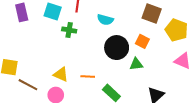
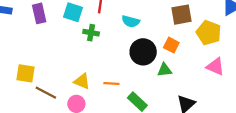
brown square: (152, 14) -> (182, 15), turned -30

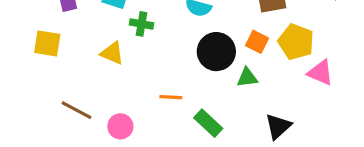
yellow pentagon: (209, 33) -> (296, 42), moved
yellow square: (25, 73) -> (47, 43), moved
yellow triangle: (82, 81) -> (112, 53), moved

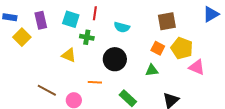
yellow square: (47, 43) -> (22, 37), moved, turned 36
black circle: (216, 52) -> (115, 59), moved
orange line: (171, 97) -> (95, 82), moved

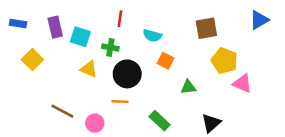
cyan square: (71, 19) -> (80, 37), moved
yellow square: (22, 37) -> (32, 60), moved
orange square: (158, 48) -> (166, 61), moved
black circle: (115, 59) -> (127, 74), moved

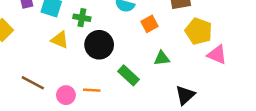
orange square: (166, 61) -> (149, 24), moved, turned 35
orange line: (120, 101) -> (92, 90), moved
green rectangle: (160, 121) -> (129, 75), moved

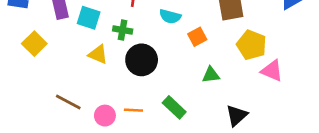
green rectangle: (129, 75) -> (174, 107), moved

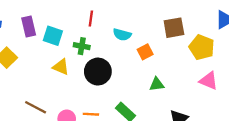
yellow pentagon: (252, 45) -> (202, 47), moved

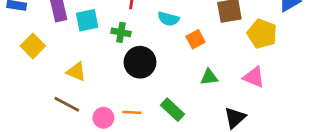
cyan square: (53, 36) -> (87, 20), turned -30
yellow triangle: (61, 67) -> (76, 72), moved
pink triangle: (209, 81) -> (254, 77), moved

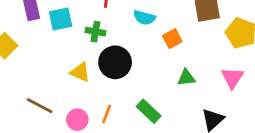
yellow triangle: (76, 72) -> (80, 72), moved
pink triangle: (254, 77) -> (232, 78), turned 40
orange line: (132, 112) -> (107, 114), turned -72

